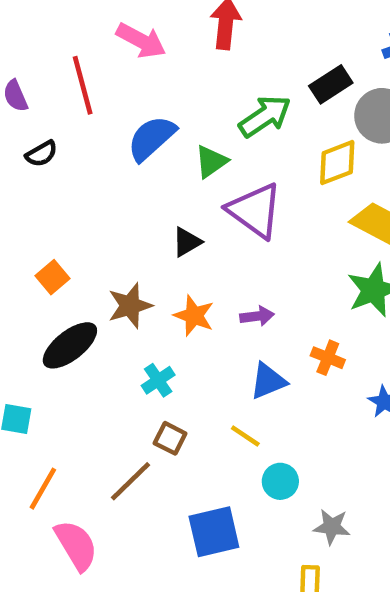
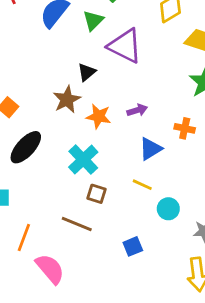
brown star: (130, 306) -> (67, 100), moved
cyan cross: (158, 380) -> (83, 160), size x1.5
brown line: (131, 481) -> (77, 224), turned 76
blue square: (214, 532) -> (133, 246), size x0.6

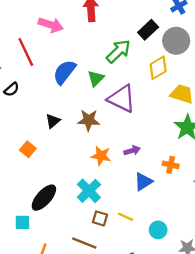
black triangle: (87, 72) -> (53, 121), moved
brown star: (67, 100) -> (89, 120), moved, turned 30
black ellipse: (26, 147) -> (44, 198), moved
yellow line: (142, 185) -> (125, 217), moved

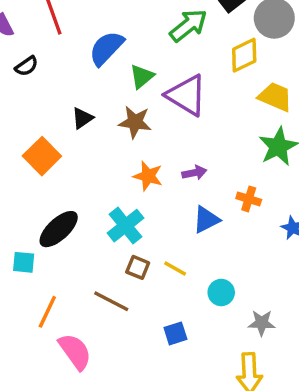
green triangle: (96, 78) -> (142, 77), moved
orange square: (28, 149) -> (42, 156), size x1.5

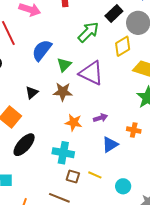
cyan cross: (125, 226) -> (63, 153), turned -35
black ellipse: (59, 229) -> (24, 145), moved

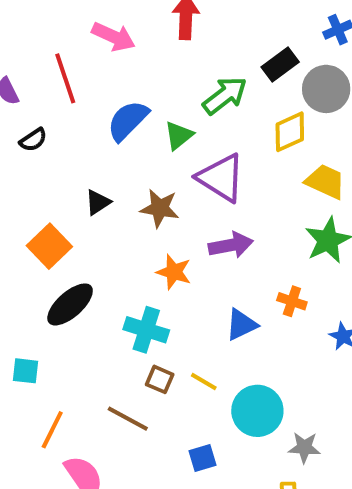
green triangle: (64, 65) -> (179, 135), moved
purple arrow: (100, 118) -> (231, 245), moved, size x1.5
cyan circle: (123, 186) -> (257, 411), size x1.6

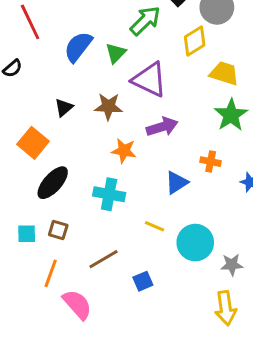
brown square: (160, 379) -> (58, 230), moved
brown line: (128, 419) -> (104, 259), turned -52
blue square: (203, 458) -> (143, 281), moved

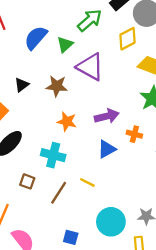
purple arrow: (162, 127) -> (107, 116), moved
brown square: (58, 230) -> (27, 181), moved
cyan circle: (195, 243) -> (111, 222), moved
brown line: (104, 259) -> (59, 193), moved, turned -30
blue square: (143, 281) -> (71, 237), moved, turned 35

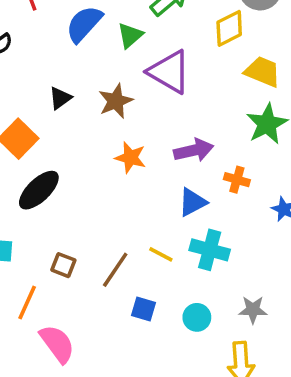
brown star: (57, 86) -> (116, 101), turned -30
cyan cross: (53, 155) -> (210, 250), moved
brown square: (27, 181) -> (63, 265), moved
cyan circle: (111, 222) -> (197, 317), size x0.6
blue square: (71, 237) -> (143, 309), moved

